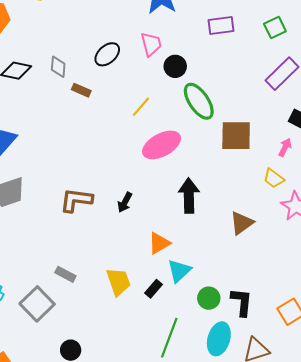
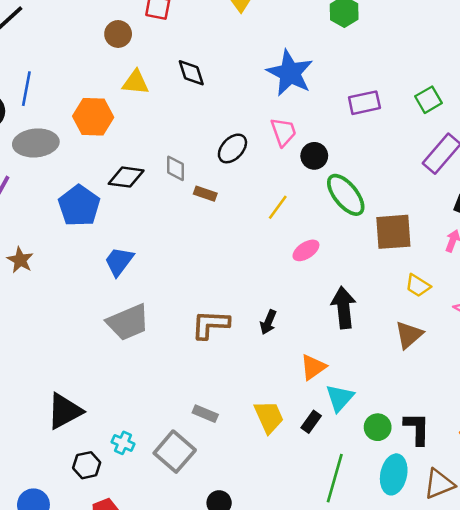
pink ellipse: (161, 145) -> (306, 250), size x0.6
yellow trapezoid: (274, 178) -> (418, 286), moved

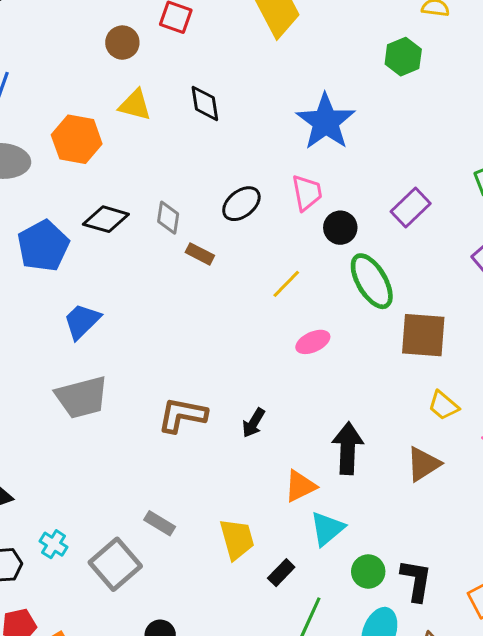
purple rectangle: (364, 103) -> (411, 207), moved, turned -40
black arrow: (344, 308) -> (348, 448), moved
black rectangle: (311, 422) -> (281, 573), moved

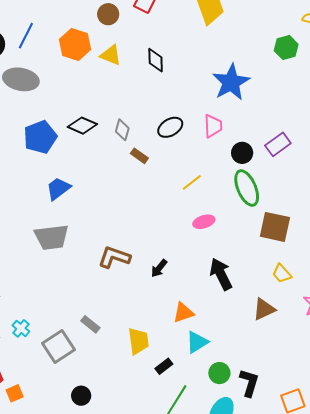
orange hexagon: (77, 139) -> (75, 44), moved
black circle: (340, 228) -> (242, 153), moved
black arrow: (348, 448) -> (221, 274), moved, turned -36

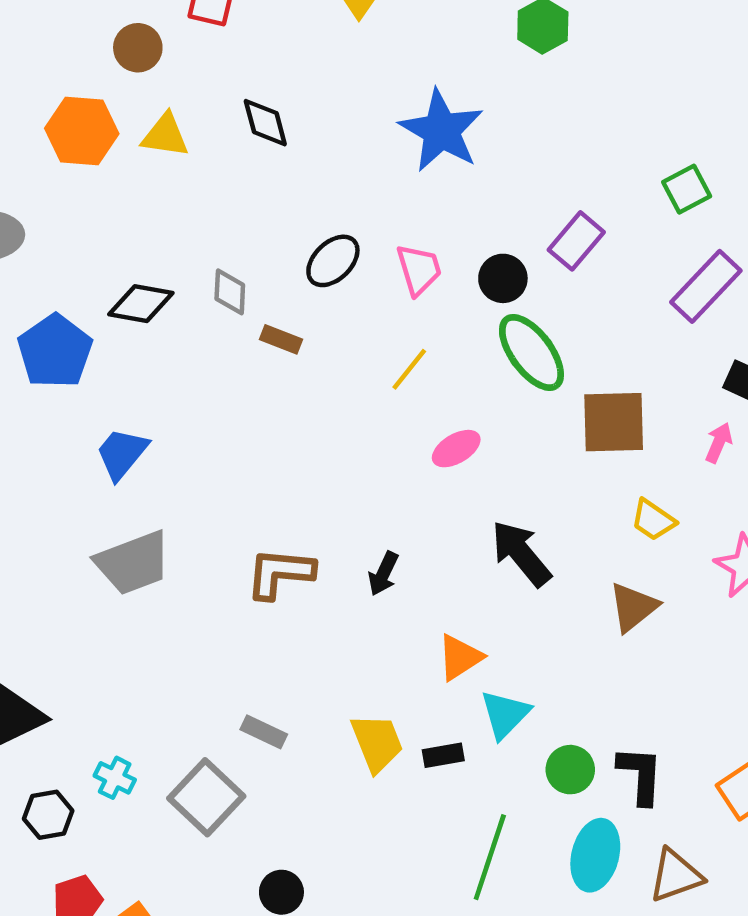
pink trapezoid: (213, 126) -> (419, 270), moved
black rectangle: (164, 366) -> (443, 755), moved, turned 42

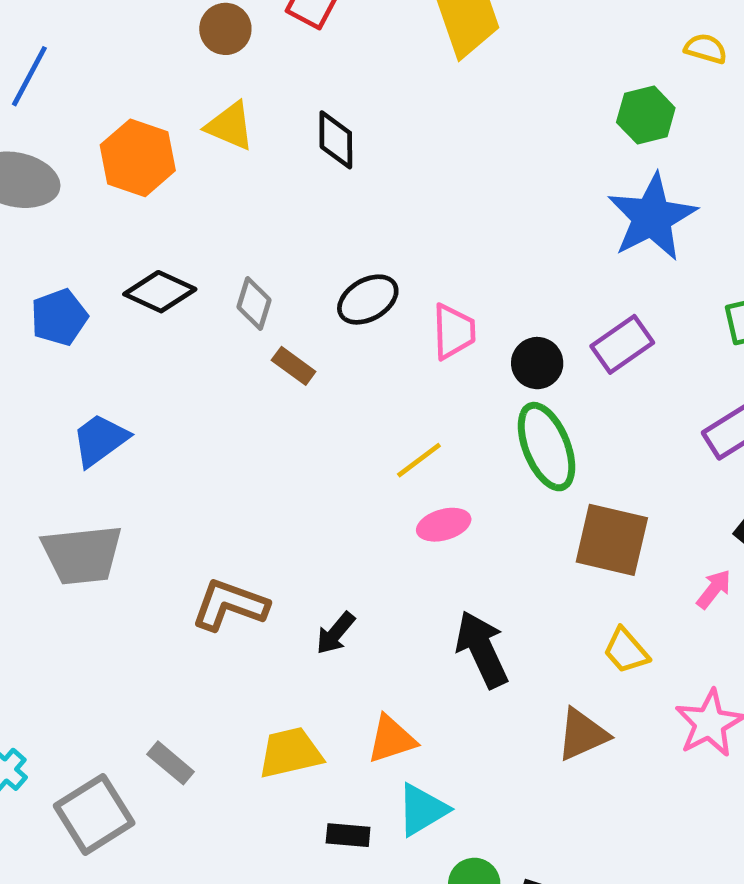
orange hexagon: (82, 131) -> (138, 158), moved
blue star: (441, 131) -> (652, 217), moved
blue pentagon: (55, 351) -> (59, 317), size x0.7
yellow line: (409, 369) -> (419, 460), moved
yellow trapezoid: (377, 743) -> (290, 753), moved, turned -96

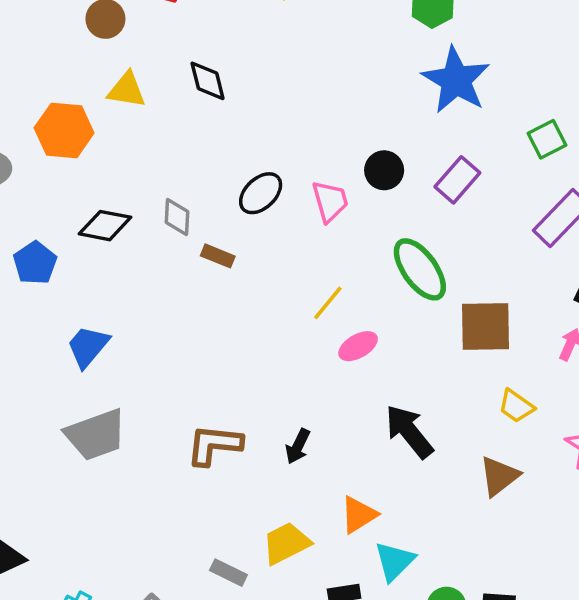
black circle: (537, 363) -> (384, 170), moved
gray rectangle: (171, 763) -> (228, 573), moved

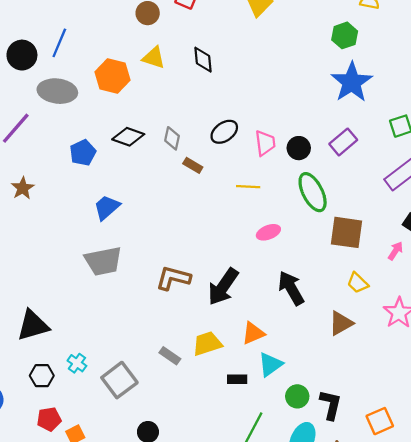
black circle: (384, 170) -> (299, 148), moved
yellow line: (328, 303) -> (248, 187), moved, turned 45
black arrow: (298, 446) -> (223, 287), size x1.8

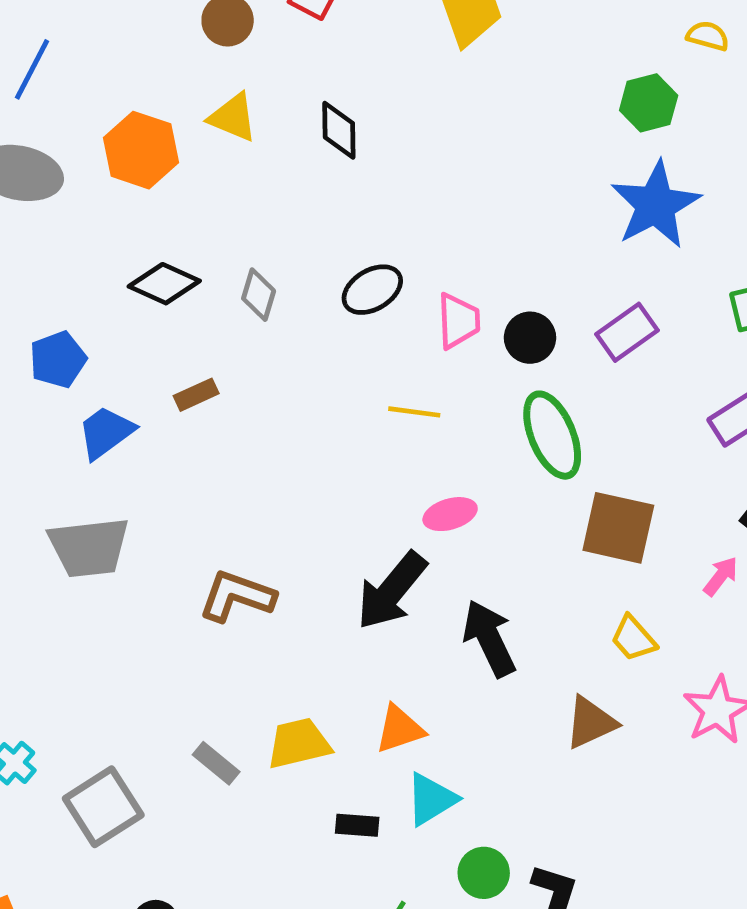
blue pentagon: (83, 153) -> (58, 360), moved
brown rectangle: (193, 165) -> (196, 395), moved, turned -60
black arrow: (223, 287) -> (392, 591), moved

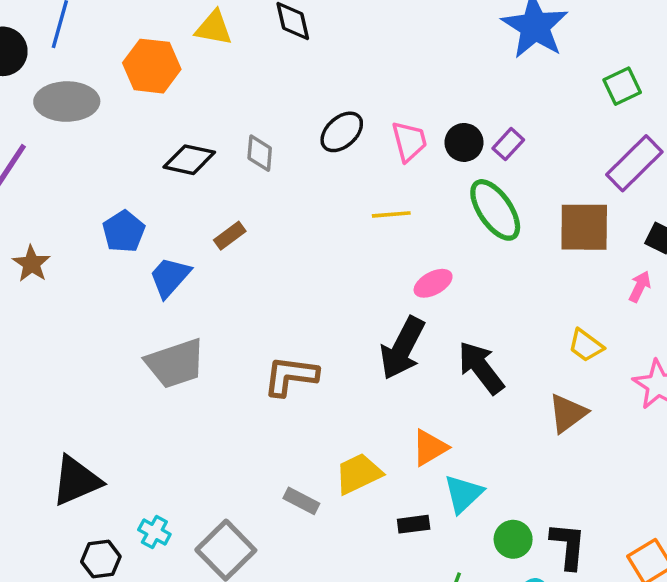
purple rectangle: (627, 332) -> (508, 144), moved, size x0.7
brown square: (618, 528) -> (584, 227), moved

